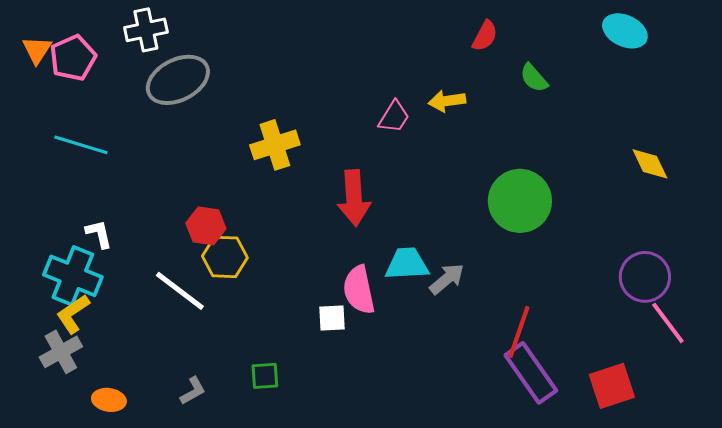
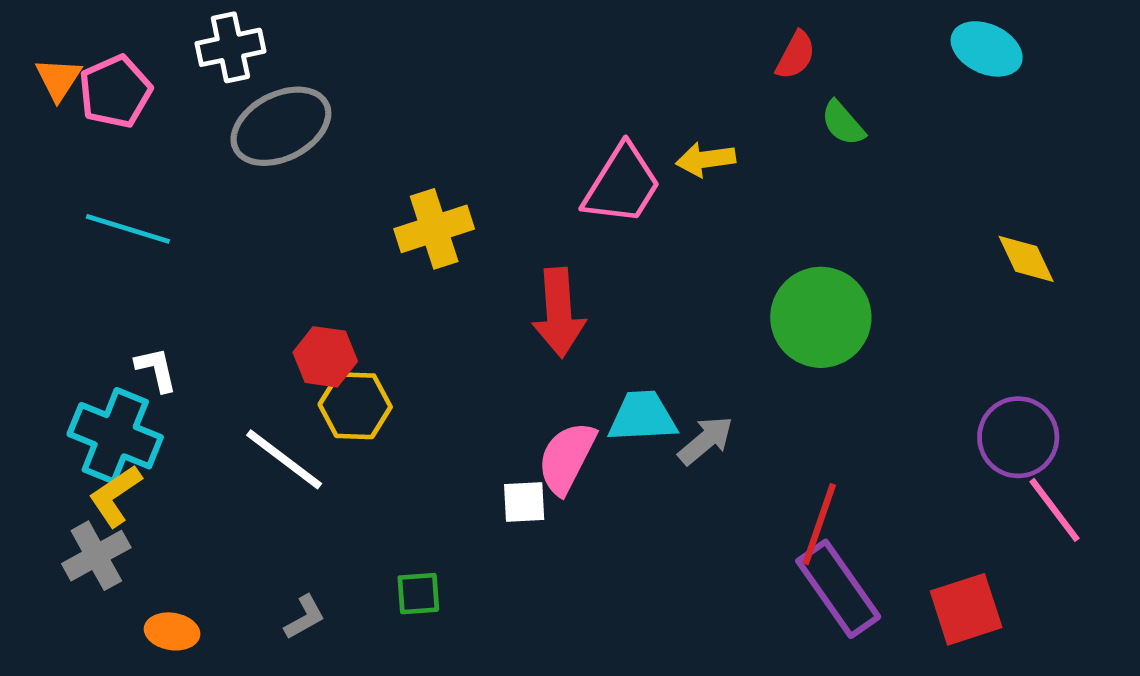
red semicircle: (485, 36) -> (796, 55), moved
pink trapezoid: (394, 117) -> (622, 185), size x1.6
pink semicircle: (359, 290) -> (567, 458), turned 39

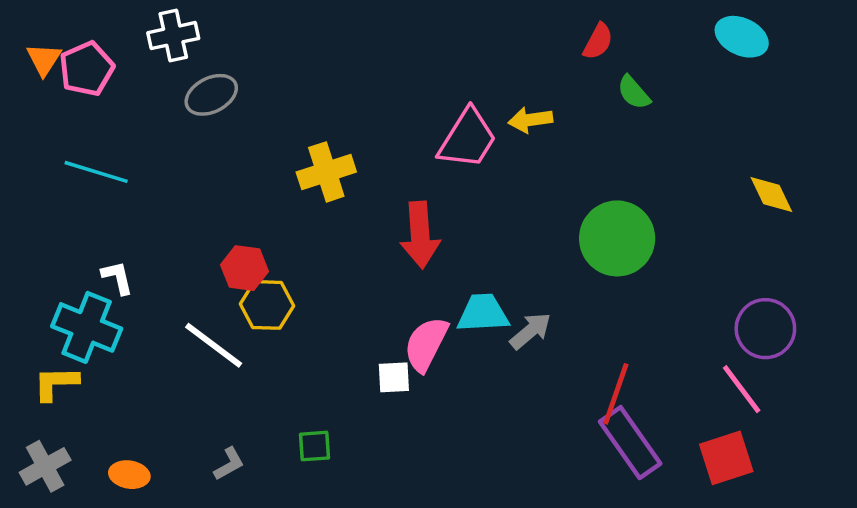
gray ellipse: (281, 126) -> (211, 95), size x0.7
yellow L-shape: (115, 496) -> (56, 383), moved, turned 33
pink line: (1054, 510) -> (742, 389), moved
gray cross: (96, 556) -> (45, 466), moved

